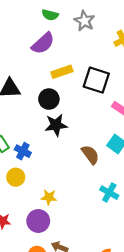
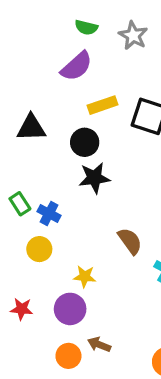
brown semicircle: (90, 155) -> (130, 241), moved

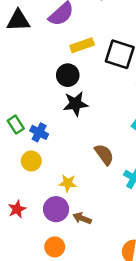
black triangle: (31, 128) -> (18, 20), moved
red star: (22, 309) -> (17, 209), turned -30
brown arrow: (99, 345) -> (82, 218), moved

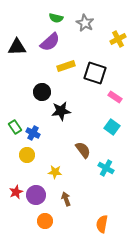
black circle: (68, 75) -> (42, 92), moved
purple circle: (56, 209) -> (36, 195), moved
brown arrow: (82, 218) -> (66, 199), turned 48

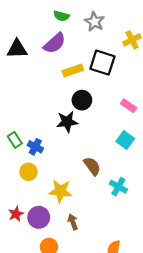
black square: (95, 73) -> (102, 63), moved
black circle: (42, 92) -> (82, 100), moved
yellow star: (55, 172) -> (60, 191), size x1.5

